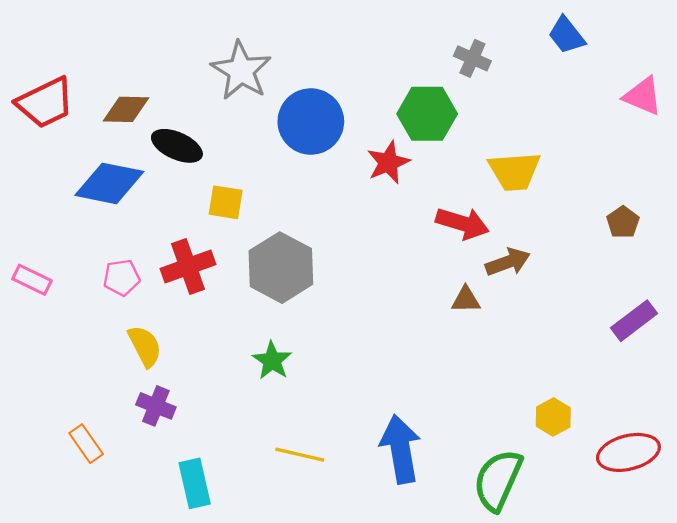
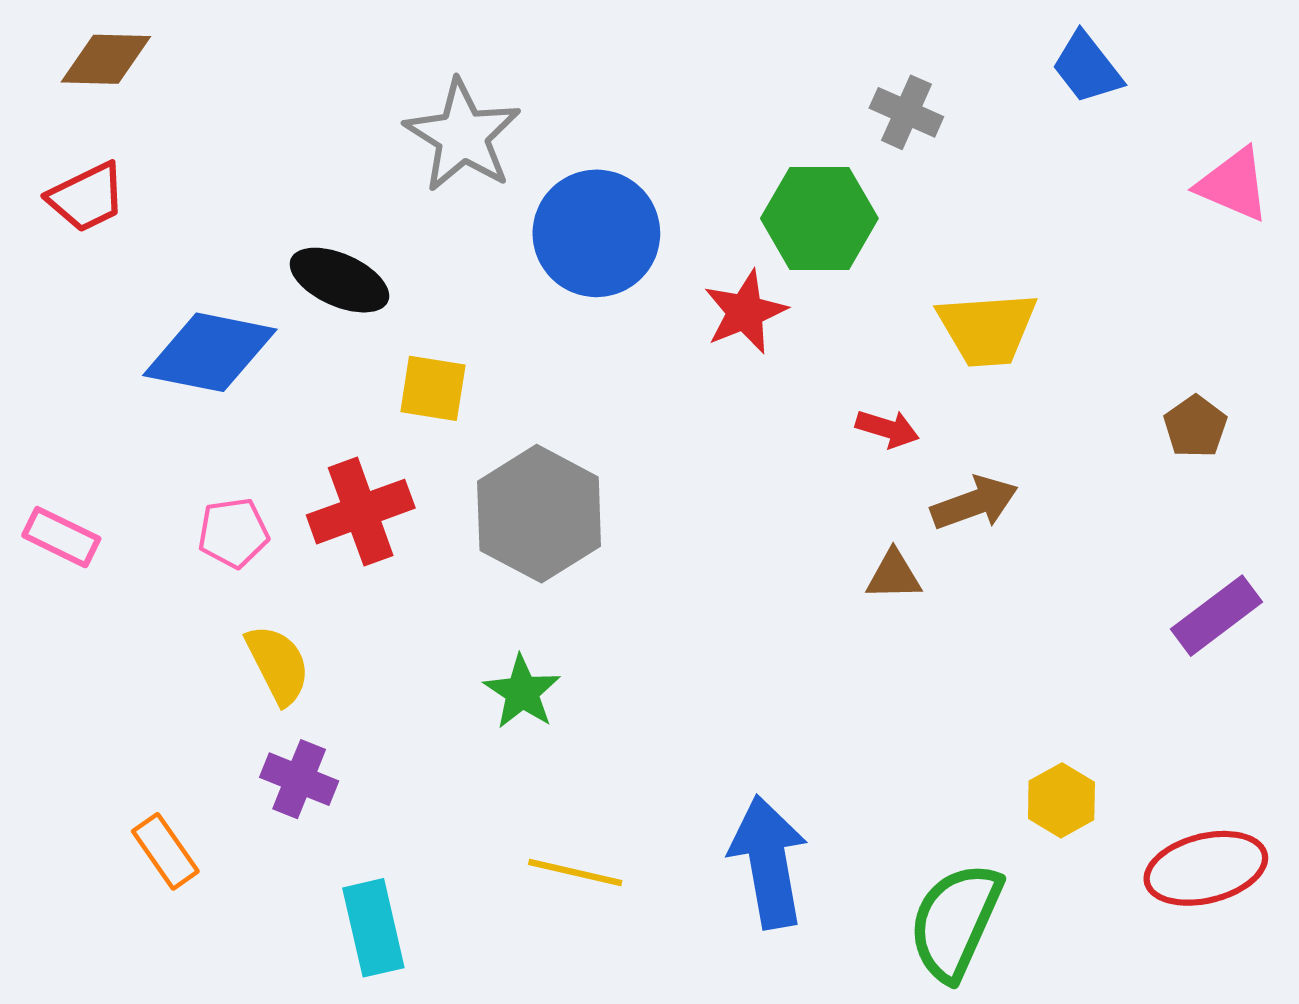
red trapezoid: (45, 103) -> (87, 197), size x0.7
brown diamond: (126, 109) -> (106, 59), moved
red arrow: (462, 223) -> (887, 429), size x0.6

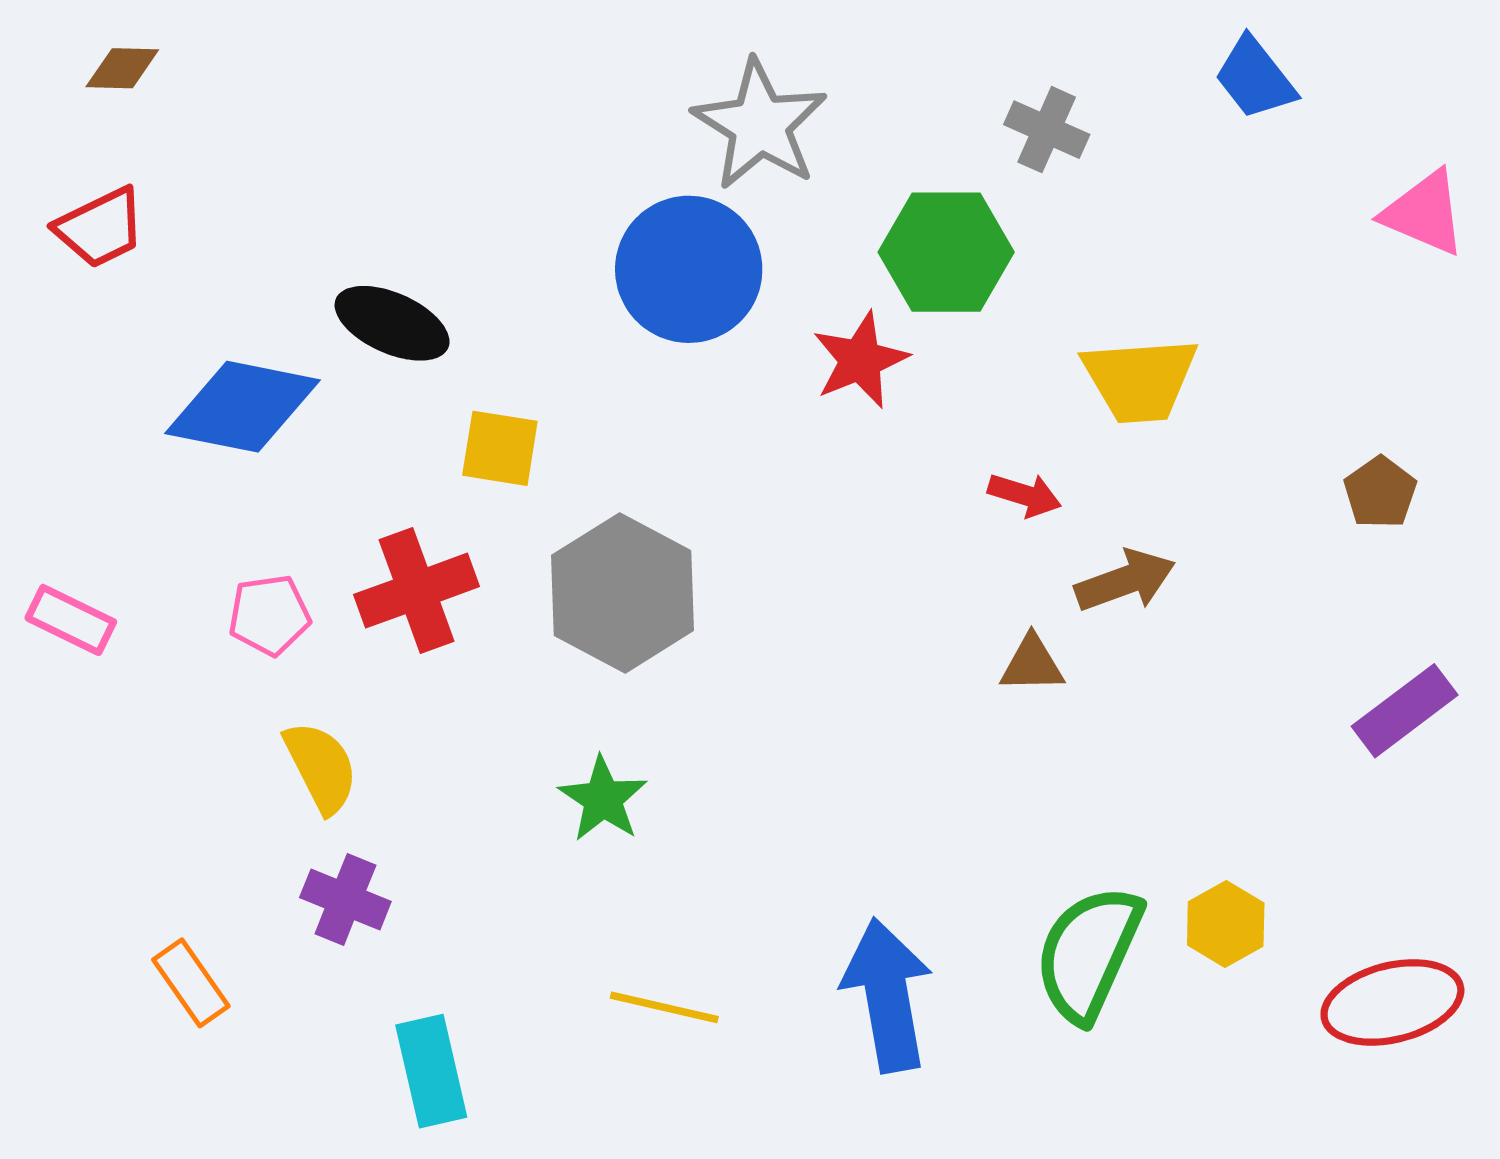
brown diamond: (106, 59) -> (122, 68), size x0.7
gray star: (463, 136) -> (760, 125), moved
green semicircle: (955, 921) -> (1088, 953), moved

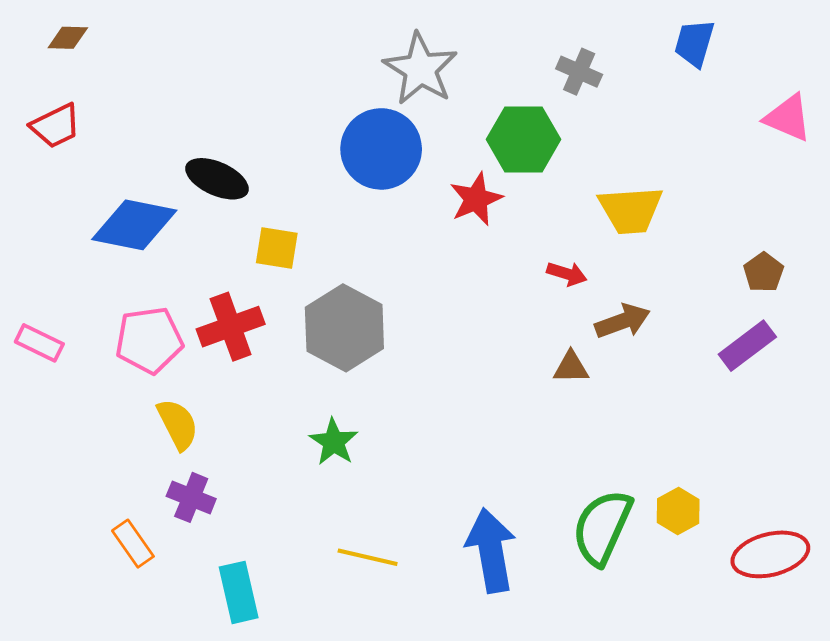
blue trapezoid: (1255, 78) -> (694, 43), turned 54
pink pentagon: (269, 615) -> (149, 340), size x1.5
purple rectangle: (1405, 711) -> (747, 346), moved
orange rectangle: (191, 983) -> (133, 544), moved

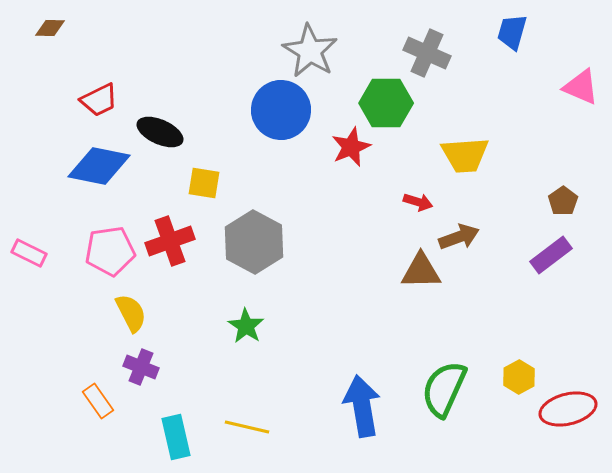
gray cross: (579, 72) -> (427, 53), size x1.4
red trapezoid: (56, 126) -> (99, 100), moved
brown triangle: (571, 367) -> (421, 271), size x1.5
yellow hexagon: (678, 511) -> (519, 377), moved
yellow line: (368, 557) -> (247, 427), moved

